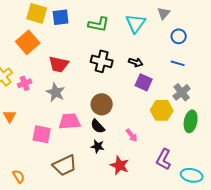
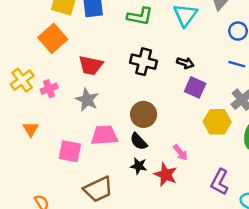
red star: (120, 165) -> (166, 175), moved

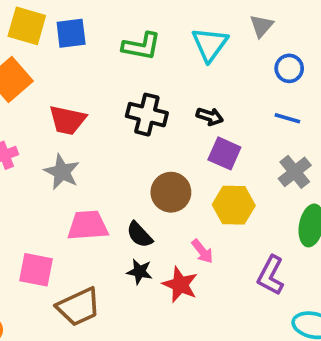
brown circle: (144, 114) -> (171, 192), moved
yellow hexagon: (217, 122) -> (234, 205), moved
pink square: (70, 151) -> (36, 270), moved
purple L-shape: (220, 182) -> (271, 275), moved

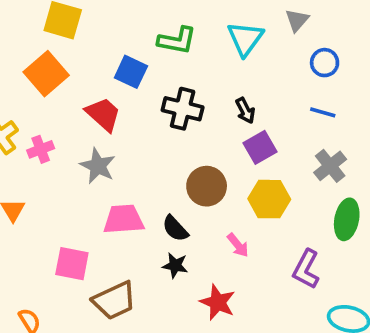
blue square: (71, 33) -> (131, 72), moved, turned 32
black arrow: (210, 116) -> (245, 111), turned 45
red trapezoid: (67, 120) -> (103, 114), turned -150
purple square: (224, 153) -> (260, 147), turned 36
red star: (180, 285) -> (218, 302), moved

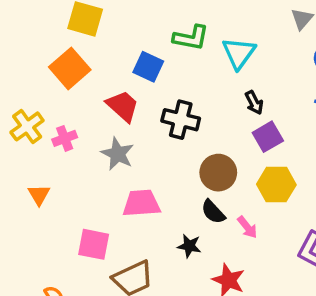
cyan triangle: (245, 39) -> (239, 53), moved
black cross: (183, 109) -> (181, 120), moved
black semicircle: (175, 229) -> (213, 212), moved

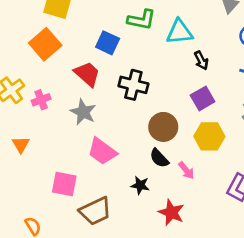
cyan triangle: (239, 53) -> (180, 32), turned 48
black arrow: (254, 103) -> (201, 60), moved
pink trapezoid: (141, 203) -> (102, 151), turned -140

